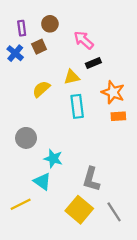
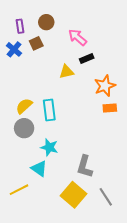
yellow semicircle: (41, 89) -> (24, 106), moved
orange star: (113, 92) -> (105, 86), turned 30
cyan rectangle: (77, 106) -> (49, 110), moved

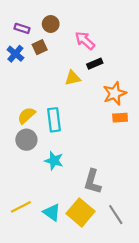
purple rectangle: (20, 26) -> (22, 28), turned -64
cyan triangle: (39, 169) -> (52, 212), moved

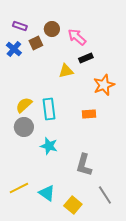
brown circle: (51, 24) -> (52, 29), moved
orange rectangle: (120, 118) -> (89, 114), moved
yellow square: (80, 212) -> (73, 205), moved, size x0.7

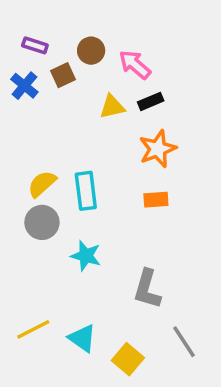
yellow triangle: (66, 71) -> (112, 107), moved
orange star: (104, 85) -> (158, 149), moved

